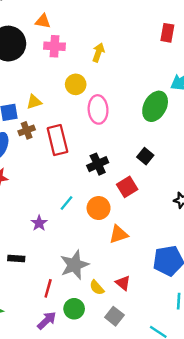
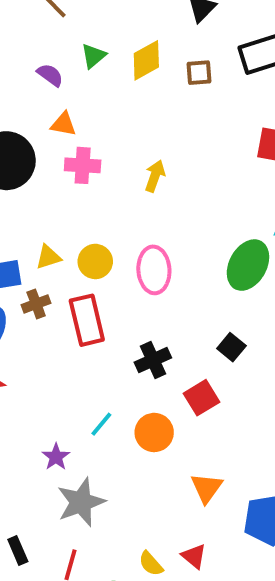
yellow circle: (76, 84) -> (95, 261), moved
orange triangle: (119, 234) -> (206, 488), moved, turned -36
black rectangle: (16, 258) -> (18, 550), moved, turned 63
gray star: (74, 265) -> (81, 502), moved

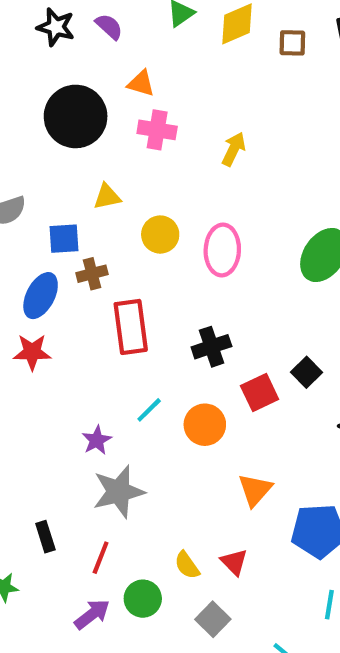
purple semicircle: (50, 75) -> (109, 27), moved
yellow triangle: (48, 257) -> (107, 197), moved
red rectangle: (87, 320) -> (131, 327), moved
black square: (231, 347) -> (307, 372), moved

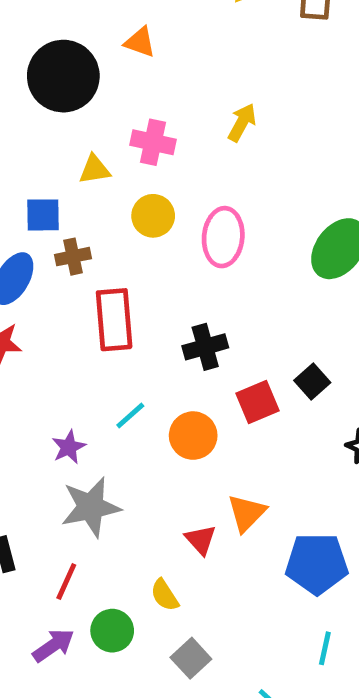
pink cross: (157, 130) -> (153, 142), moved
red triangle: (234, 562) -> (201, 540), moved

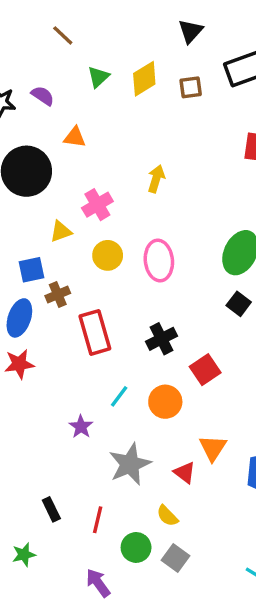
pink cross: (153, 142) -> (97, 205), turned -32
black square: (312, 382) -> (239, 304), moved
gray star: (91, 507) -> (130, 464), moved
purple arrow: (53, 645) -> (98, 583), moved, turned -80
gray square: (191, 658) -> (176, 558), moved

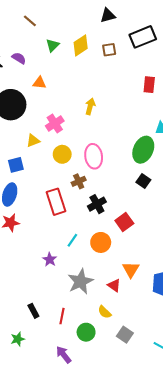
black triangle: (190, 31) -> (108, 15), turned 35
brown cross: (58, 295) -> (79, 181), moved
gray square: (176, 558) -> (125, 335), moved

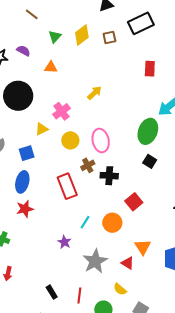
orange triangle: (39, 83) -> (51, 67), moved
yellow arrow: (90, 106) -> (94, 93), turned 35
black cross: (97, 204) -> (109, 176), moved, turned 36

